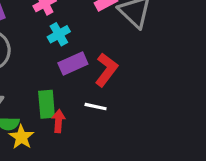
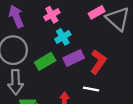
green rectangle: (47, 104) -> (45, 61), moved, turned 66

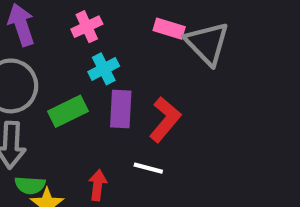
pink rectangle: (97, 12) -> (169, 29), turned 42
purple rectangle: (74, 58) -> (121, 109), turned -66

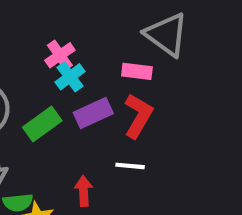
pink cross: (87, 27) -> (60, 55), moved
pink rectangle: (169, 29) -> (137, 71), moved
purple rectangle: (121, 109) -> (93, 113), turned 72

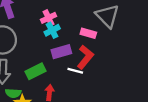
green rectangle: (42, 124) -> (36, 71), moved
white line: (130, 166) -> (75, 71), moved

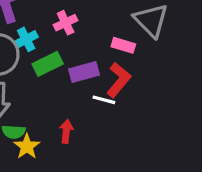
cyan cross: (52, 30) -> (26, 39), moved
green rectangle: (36, 71) -> (48, 64), moved

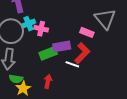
pink cross: (66, 23) -> (41, 29), moved, turned 32
green rectangle: (48, 64) -> (48, 53), moved

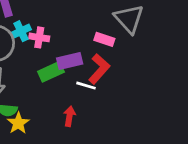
red arrow: (48, 81) -> (69, 116), moved

